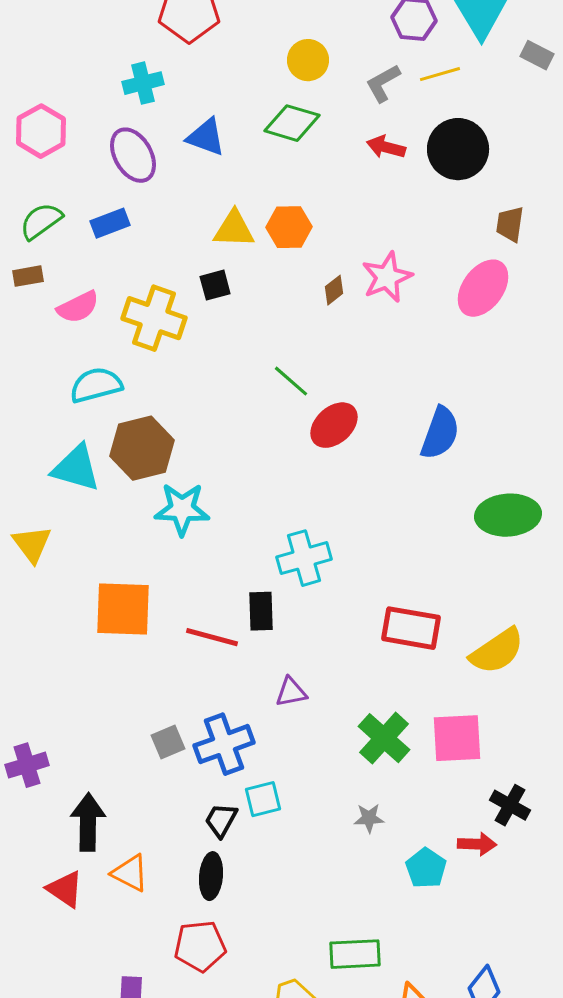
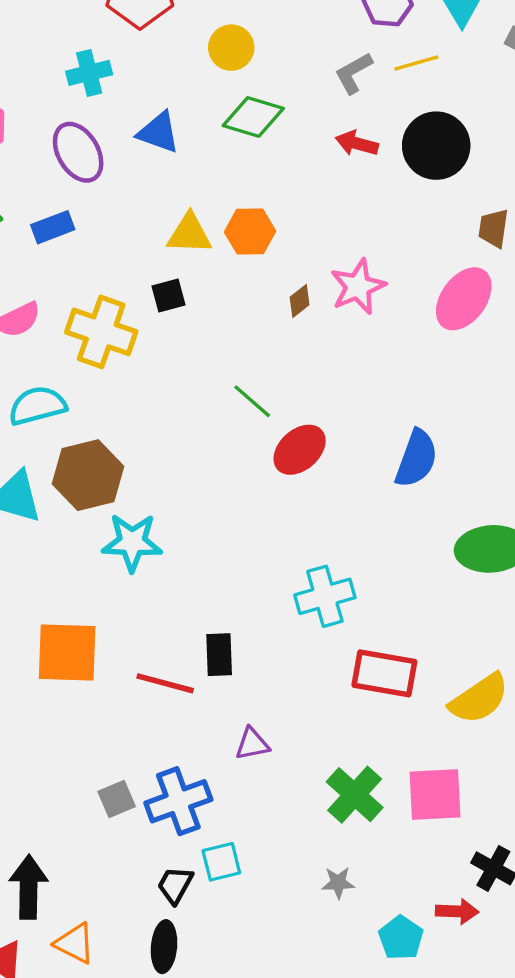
yellow circle: (308, 60) -> (231, 48), moved
cyan cross: (304, 558) -> (325, 596), moved

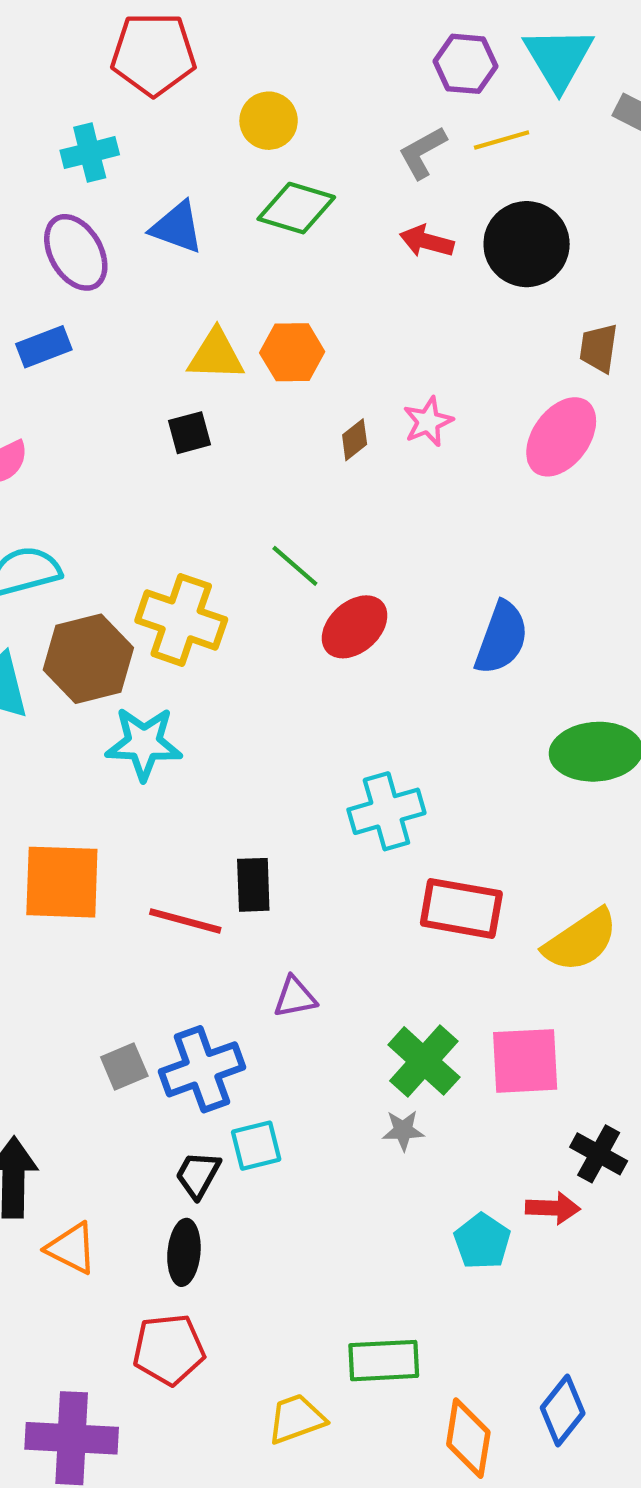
pink star: (358, 287) -> (428, 422), size x0.7
yellow cross: (101, 332) -> (181, 620), moved
gray star: (338, 883) -> (403, 1130), moved

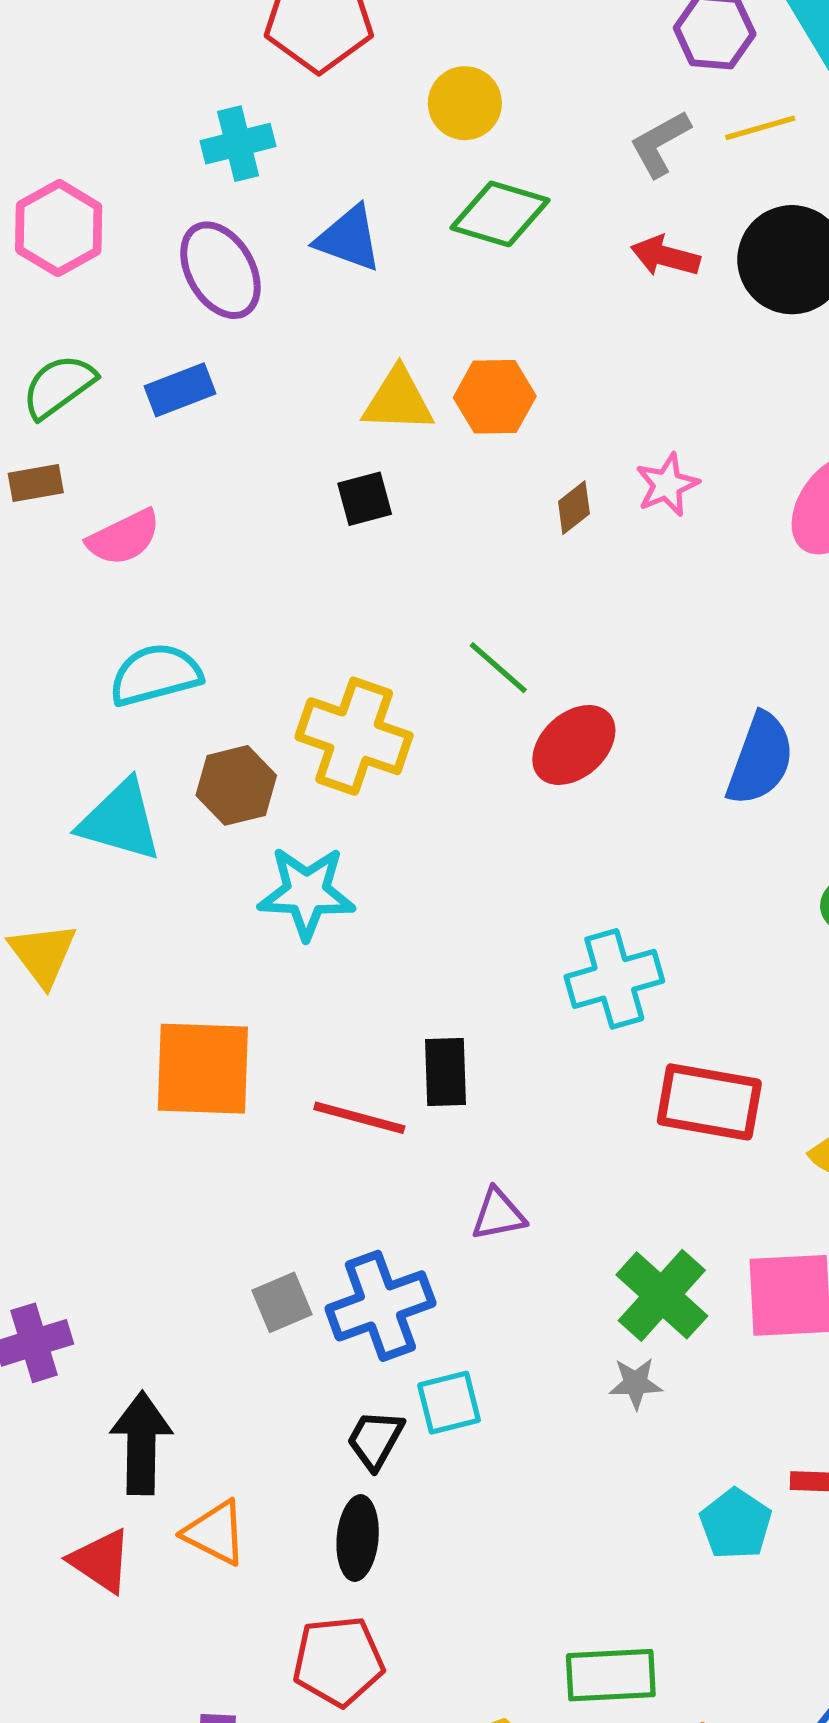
brown hexagon: (88, 659) -> (236, 785), size x0.7

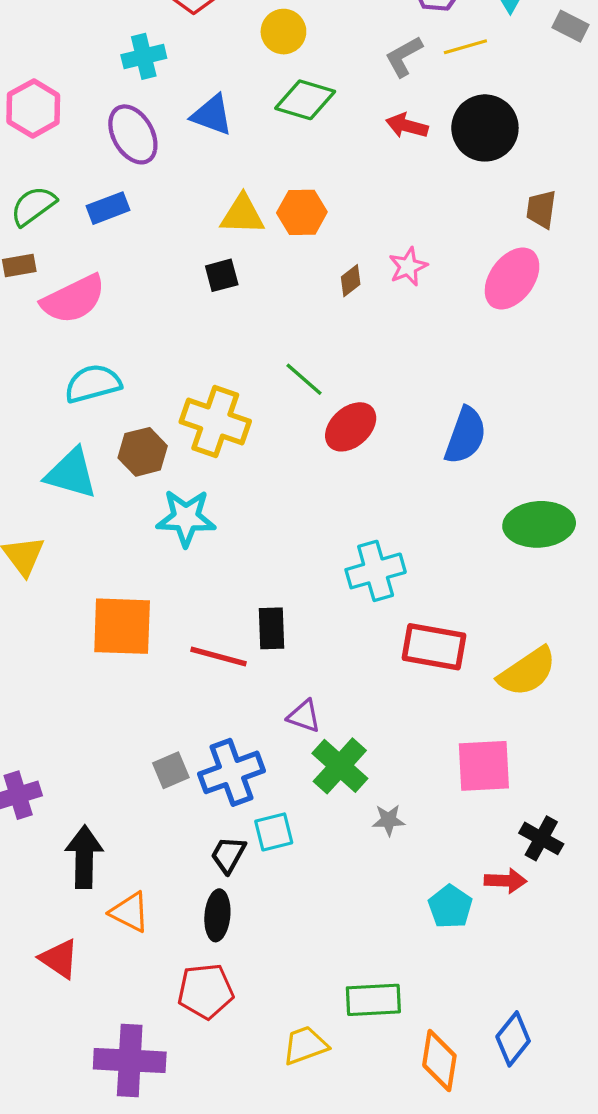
pink semicircle: (124, 537) -> (73, 299), size x1.4
purple triangle: (498, 1214) -> (304, 716), turned 30
green cross: (662, 1295) -> (340, 766), moved
red triangle: (101, 1561) -> (59, 959), moved

